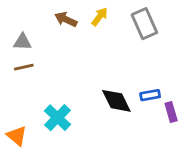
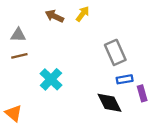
gray rectangle: (144, 24) -> (115, 52), moved
black diamond: (116, 101) -> (109, 103), moved
cyan cross: (57, 118) -> (51, 79), moved

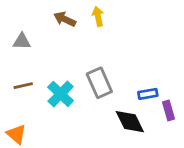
yellow arrow: (83, 14) -> (98, 16), turned -49
gray rectangle: (115, 52) -> (99, 83), moved
brown line: (19, 56) -> (23, 86), moved

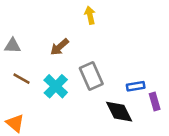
brown arrow: (65, 19) -> (60, 47), moved, turned -66
gray triangle: (22, 41) -> (13, 46), moved
brown line: (23, 86) -> (21, 79), turned 42

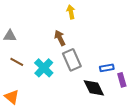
brown arrow: (60, 47) -> (60, 38), moved, turned 105

